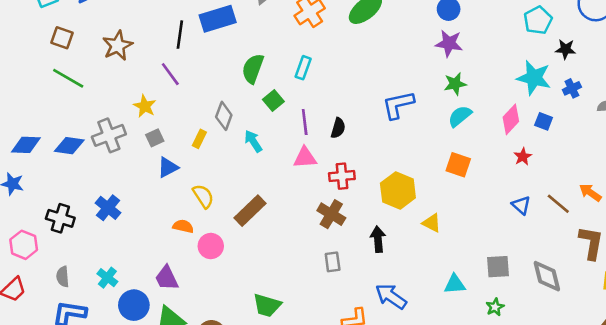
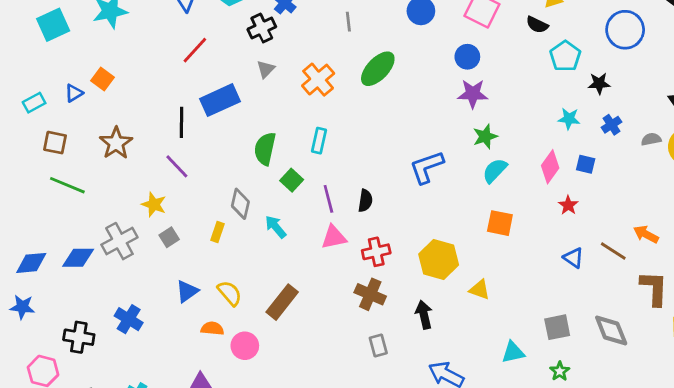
cyan star: (534, 78) -> (569, 119), size x0.6
blue triangle: (168, 167) -> (187, 291), moved

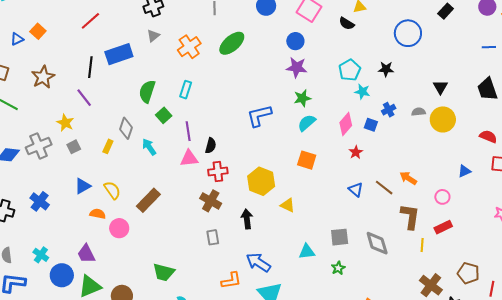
red line: (195, 50) -> (90, 21), moved
cyan pentagon: (565, 56) -> (350, 70), moved
blue cross: (612, 125) -> (389, 110), moved
black semicircle: (365, 201) -> (211, 146), moved

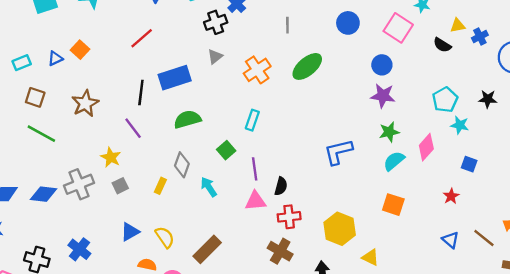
green semicircle: (147, 91) -> (187, 119), moved, turned 55
blue cross: (389, 110) -> (480, 37), moved
pink diamond: (346, 124) -> (426, 147), moved

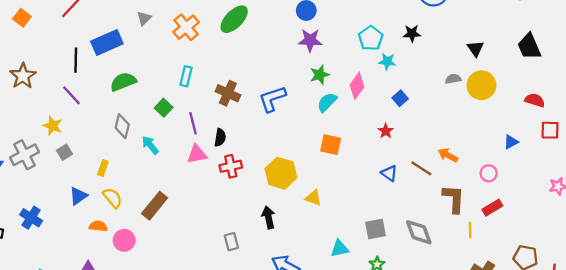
orange square: (80, 50) -> (22, 18), moved
blue square: (469, 164) -> (400, 98), turned 35
yellow rectangle: (160, 186) -> (103, 168), moved
brown cross: (280, 251) -> (228, 93), moved

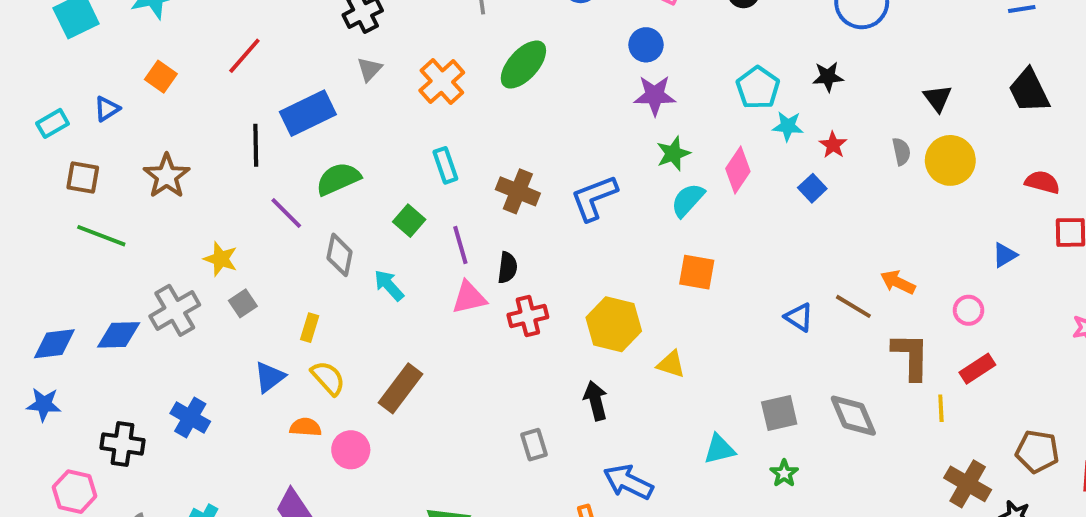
cyan rectangle: (186, 76) -> (445, 165), turned -30
gray semicircle: (453, 79) -> (901, 152), turned 91
purple line: (72, 95) -> (286, 213), moved
red star: (386, 131) -> (833, 145), moved

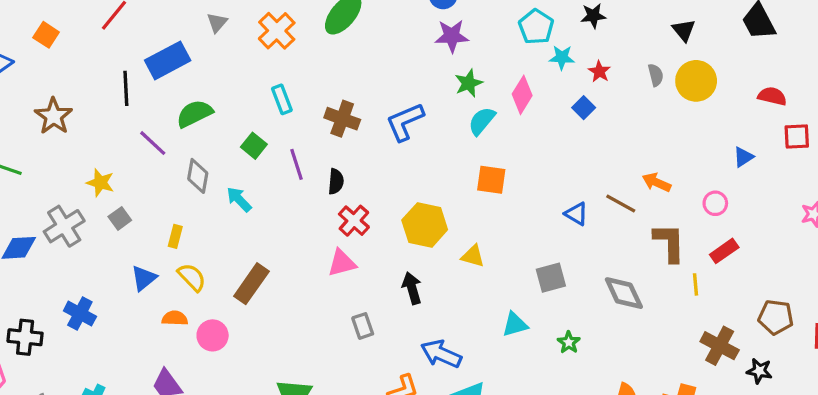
pink triangle: (469, 298) -> (342, 263), moved
red cross: (528, 316) -> (354, 221), turned -32
gray square: (779, 413) -> (551, 278), moved

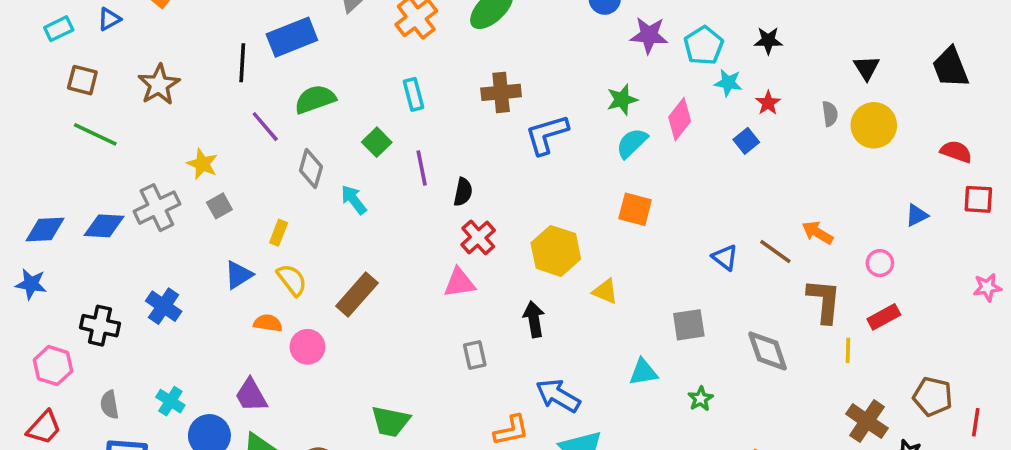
purple star: (452, 36) -> (649, 35), moved
brown cross: (342, 119) -> (501, 92), moved, turned -32

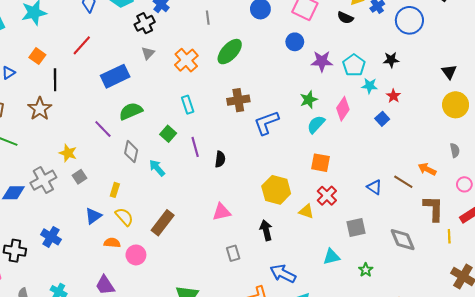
black line: (242, 63) -> (55, 80), moved
gray semicircle: (830, 114) -> (455, 150), moved
red cross: (478, 237) -> (327, 196), moved

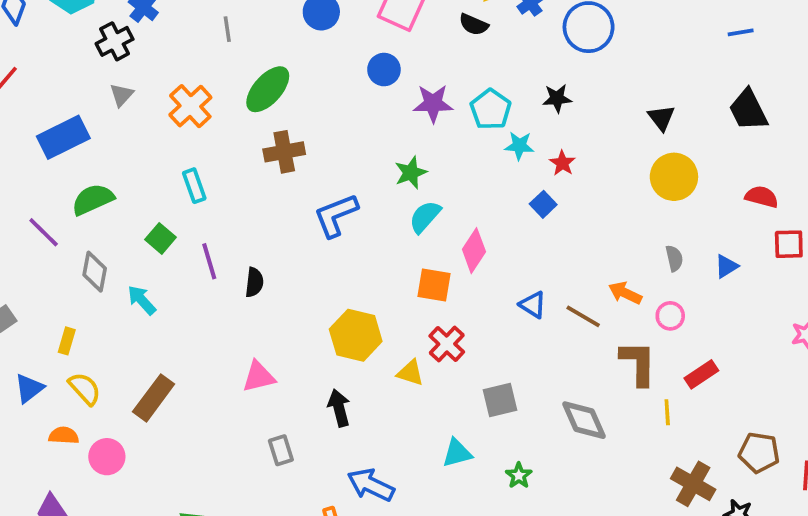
brown cross: (238, 100) -> (284, 152), moved
pink diamond: (343, 109) -> (474, 251), moved
pink circle: (464, 184) -> (670, 316), moved
blue triangle: (374, 187) -> (533, 305), moved

